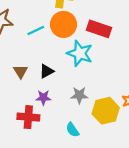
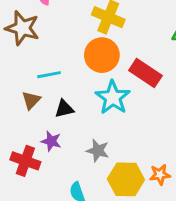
cyan line: (36, 30) -> (49, 75), moved

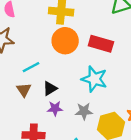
cyan star: (113, 97) -> (94, 79), moved
purple star: (51, 141) -> (55, 108), moved

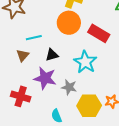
black triangle: (50, 88) -> (52, 55), moved
purple star: (55, 108) -> (45, 78), size x1.6

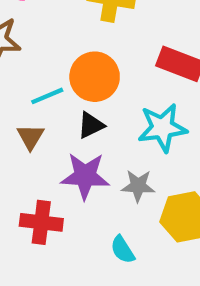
orange circle: (69, 23) -> (95, 77), moved
cyan star: (85, 62) -> (162, 128), turned -30

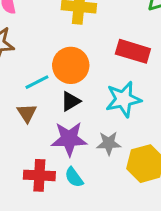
cyan semicircle: (123, 250) -> (74, 177), moved

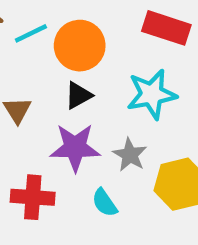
cyan line: (37, 82) -> (31, 33), moved
gray star: (109, 143) -> (130, 155), turned 30
cyan semicircle: (74, 177) -> (105, 203), moved

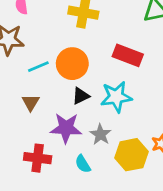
cyan line: (31, 33) -> (38, 67), moved
black triangle: (78, 95) -> (81, 96), moved

